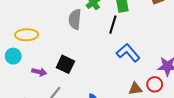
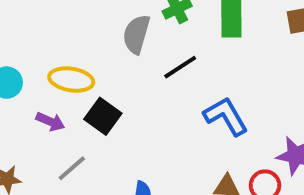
black line: (113, 25) -> (180, 67), moved, turned 30
yellow ellipse: (27, 35) -> (71, 80), moved

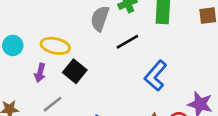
blue L-shape: (226, 116) -> (156, 76), turned -112
purple arrow: (50, 122) -> (40, 73), turned 78

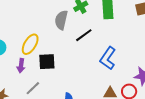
yellow ellipse: (55, 46) -> (30, 44), turned -65
black square: (75, 71) -> (47, 62), turned -36

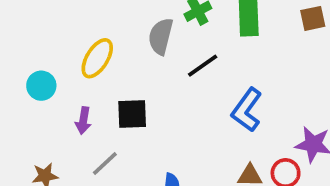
yellow ellipse: (30, 44) -> (97, 58), moved

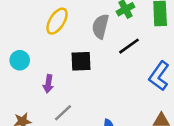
yellow ellipse: (97, 58) -> (57, 21), moved
black square: (132, 114) -> (81, 61), moved

